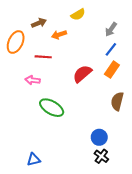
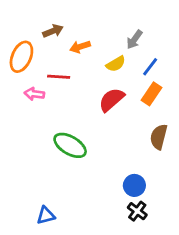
yellow semicircle: (78, 14) -> (116, 64), moved
gray arrow: (111, 29) -> (134, 40), moved
pink arrow: (33, 80) -> (34, 94), moved

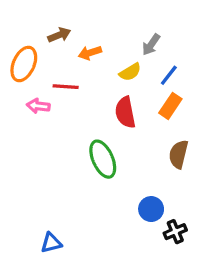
red semicircle: (112, 100) -> (125, 112), turned -60
green ellipse: (70, 145) -> (103, 159), moved, turned 36
black cross: (137, 211) -> (175, 232), moved, turned 30

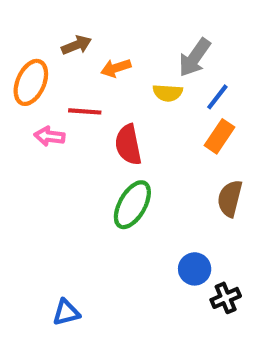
gray arrow: (151, 45) -> (195, 58), size x1.4
yellow semicircle: (130, 72) -> (168, 93), turned 35
red semicircle: (125, 112) -> (128, 145), moved
green ellipse: (103, 159) -> (132, 205), turned 54

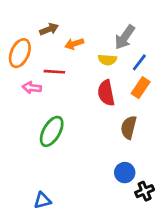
red semicircle: (128, 145) -> (106, 93), moved
brown semicircle: (230, 198) -> (129, 127), moved
green ellipse: (132, 205) -> (52, 131), moved

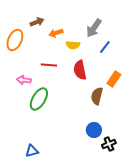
yellow semicircle: (107, 60) -> (73, 45), moved
red line: (54, 72) -> (49, 65), moved
pink arrow: (32, 88) -> (24, 80), moved
orange rectangle: (141, 88) -> (114, 79), moved

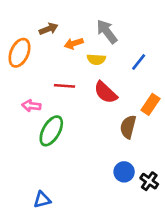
gray arrow: (94, 28) -> (107, 32), moved, turned 108
red semicircle: (80, 70) -> (106, 92), turned -36
black cross: (109, 144) -> (149, 181), moved, turned -32

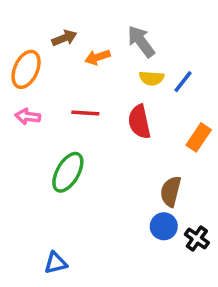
yellow semicircle: (96, 59) -> (152, 78), moved
red semicircle: (106, 92) -> (139, 122), turned 35
pink arrow: (31, 106) -> (28, 116), moved
brown semicircle: (128, 127) -> (171, 191), moved

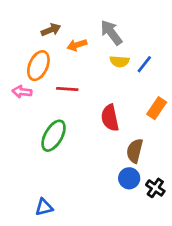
orange ellipse: (26, 69) -> (38, 66), moved
red semicircle: (139, 122) -> (110, 118), moved

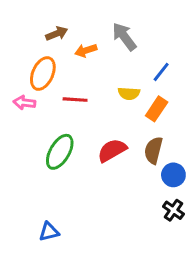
yellow semicircle: (120, 61) -> (129, 93), moved
orange rectangle: (157, 108) -> (157, 109), moved
red semicircle: (110, 118) -> (112, 150), moved, turned 72
brown semicircle: (135, 151) -> (153, 150), moved
blue circle: (129, 178) -> (173, 175), moved

